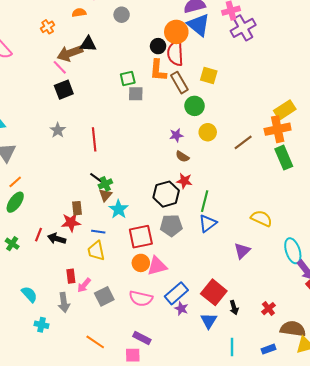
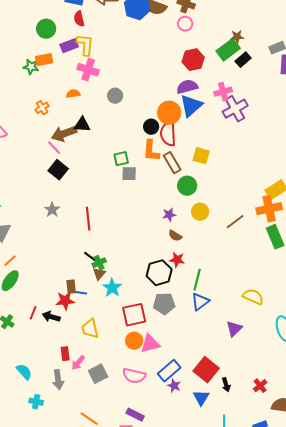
blue triangle: (199, 25) -> (191, 106), turned 40
black square: (64, 90) -> (58, 170), turned -30
blue line: (98, 232) -> (80, 293), moved

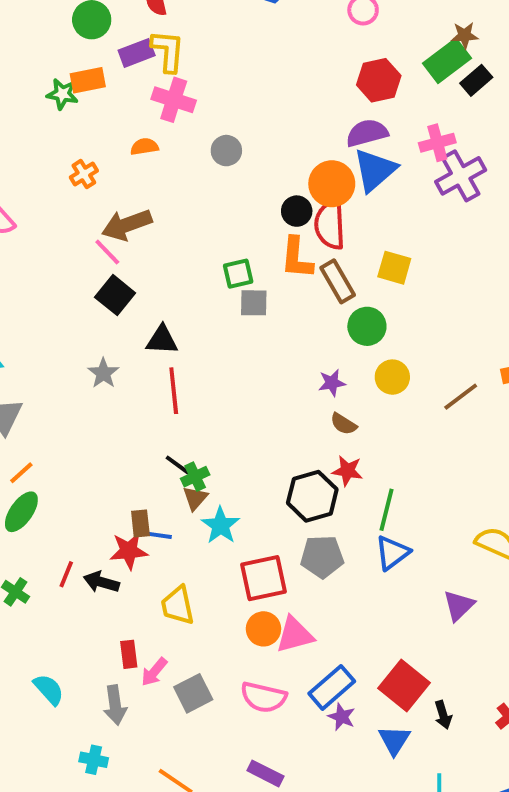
black triangle: (82, 125) -> (162, 340), moved
cyan cross: (36, 402) -> (94, 760), moved

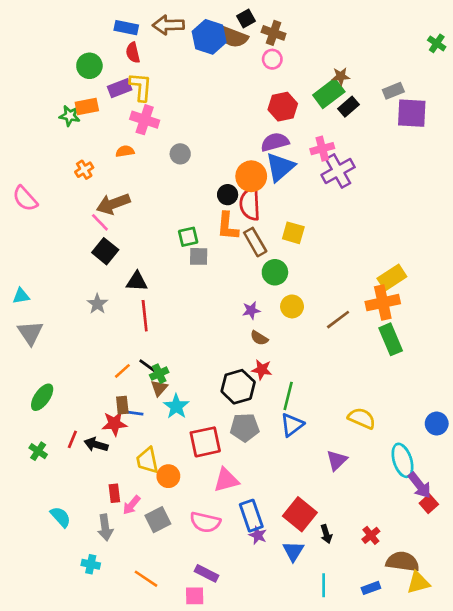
orange line: (21, 473) -> (122, 371), moved
orange circle: (263, 629) -> (168, 476), moved
blue rectangle: (332, 687) -> (251, 516), turned -68

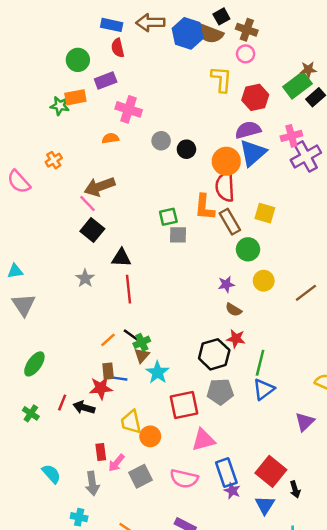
yellow L-shape: (141, 87) -> (221, 79), moved
orange cross: (84, 170) -> (54, 160), moved
black circle: (228, 195) -> (186, 149), moved

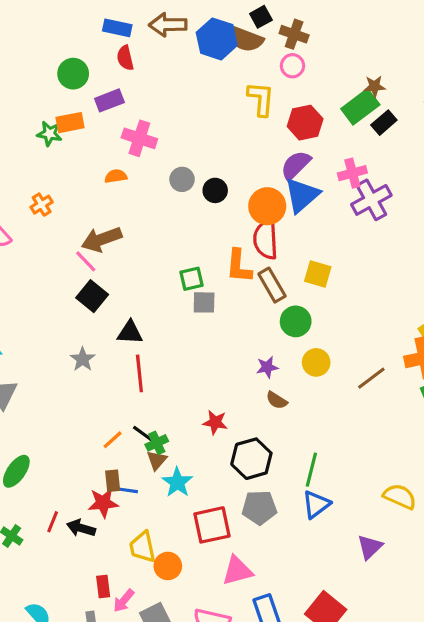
purple semicircle: (248, 130) -> (296, 165), turned -30
red star: (236, 339) -> (215, 422), moved

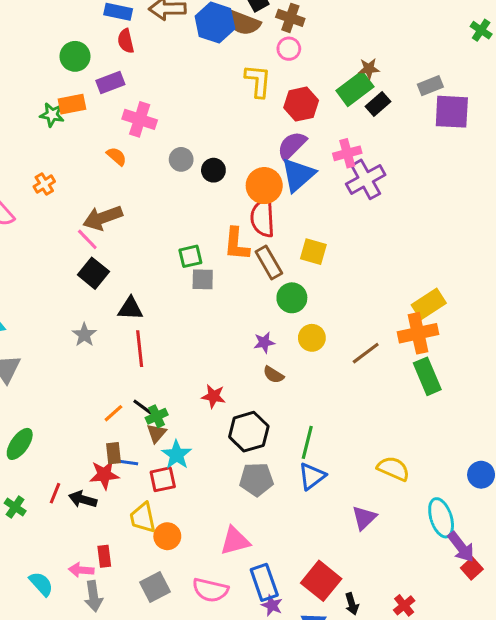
orange semicircle: (116, 176) -> (117, 156), turned 50
red square: (212, 525) -> (163, 479), moved, size x0.7
pink arrow: (124, 601) -> (81, 570), moved, turned 55

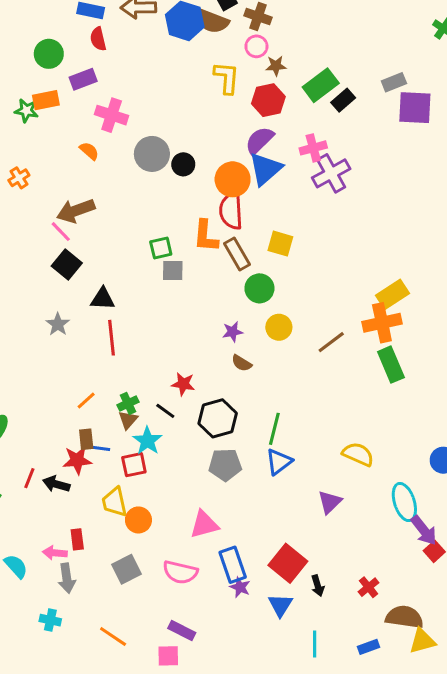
brown star: (369, 69) -> (276, 66), moved
gray circle: (181, 159) -> (152, 154), size x1.5
black line: (143, 407) -> (165, 411), moved

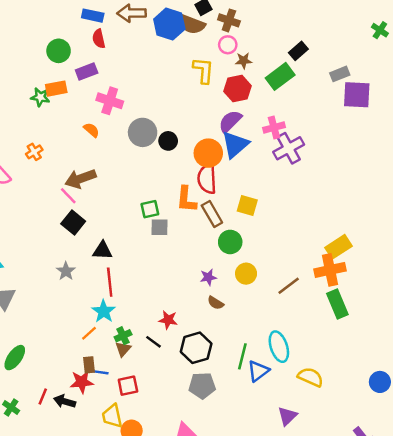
black rectangle: (343, 100) -> (298, 51), moved
cyan star: (147, 441) -> (104, 311), moved
blue triangle: (279, 462) -> (258, 371), moved
cyan ellipse: (404, 502) -> (279, 347), moved

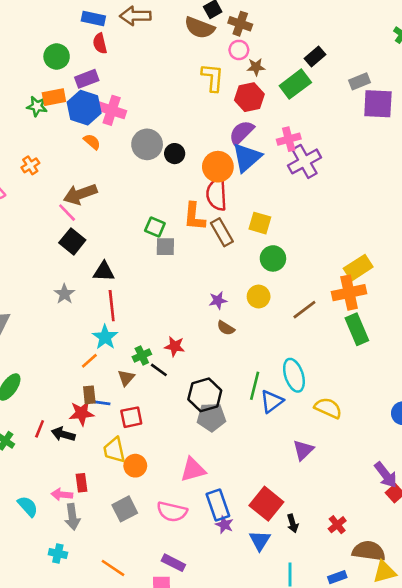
blue hexagon: (169, 24) -> (84, 108), moved
green square: (150, 209) -> (155, 227), turned 36
green circle: (230, 242) -> (273, 258), moved
green cross: (123, 336) -> (142, 356), moved
black hexagon: (196, 348) -> (205, 395), moved

